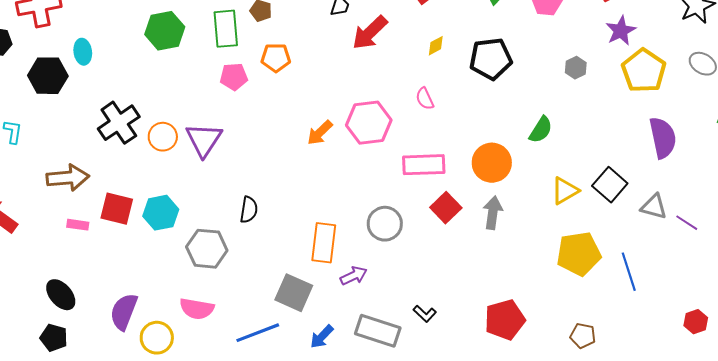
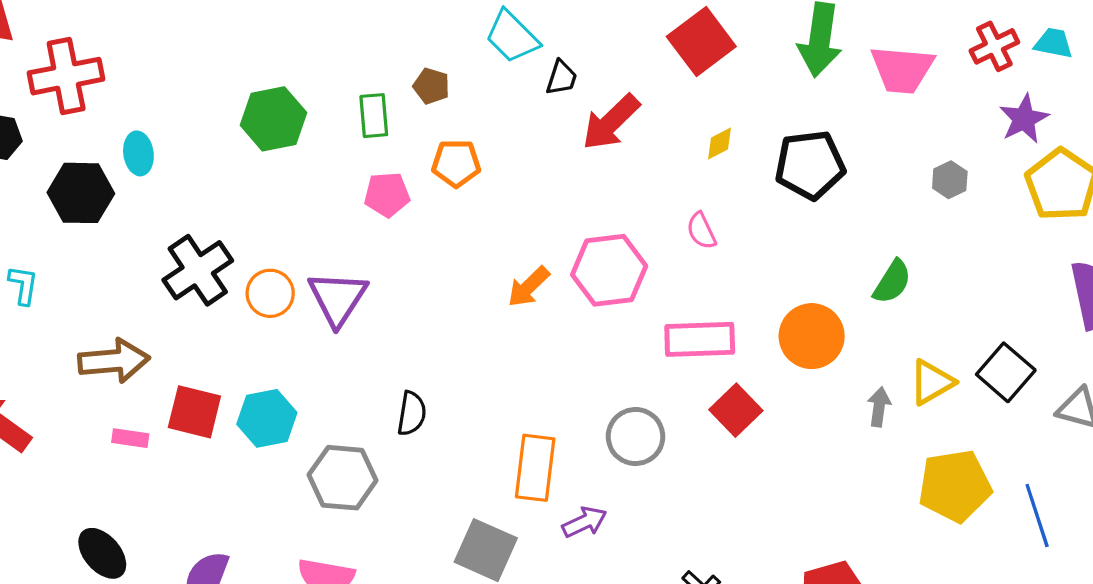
green rectangle: (226, 29) -> (374, 116), size x0.7
gray arrow: (493, 213) -> (879, 407), moved, size x0.7

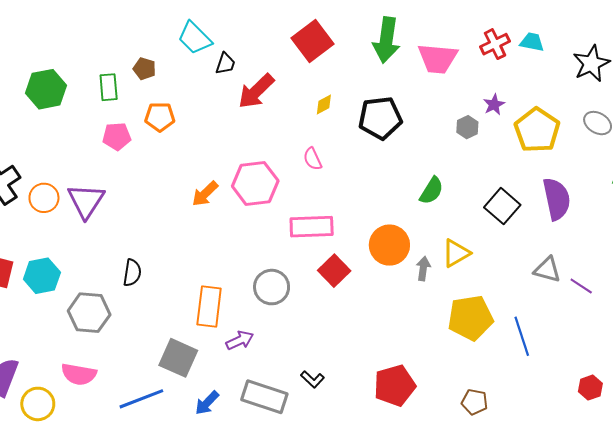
purple star: (1024, 119) -> (494, 105), moved, size x0.7
orange circle: (812, 336) -> (389, 245), moved
black square: (1006, 372) -> (502, 206), moved

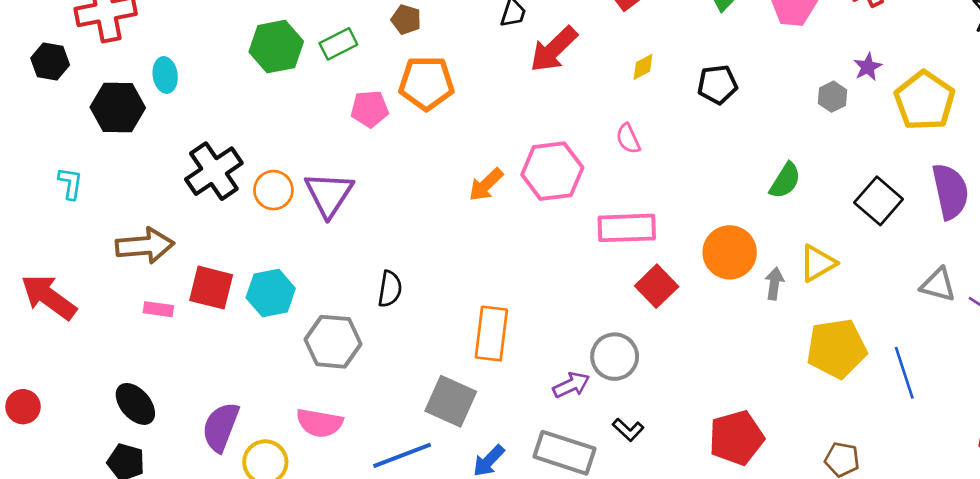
green rectangle: (109, 87) -> (338, 44), moved, turned 68
orange pentagon: (160, 117) -> (426, 83), size x1.4
black pentagon: (380, 118) -> (717, 84), size x0.7
gray circle: (272, 287) -> (615, 357), moved
purple arrow: (240, 340) -> (571, 385), moved

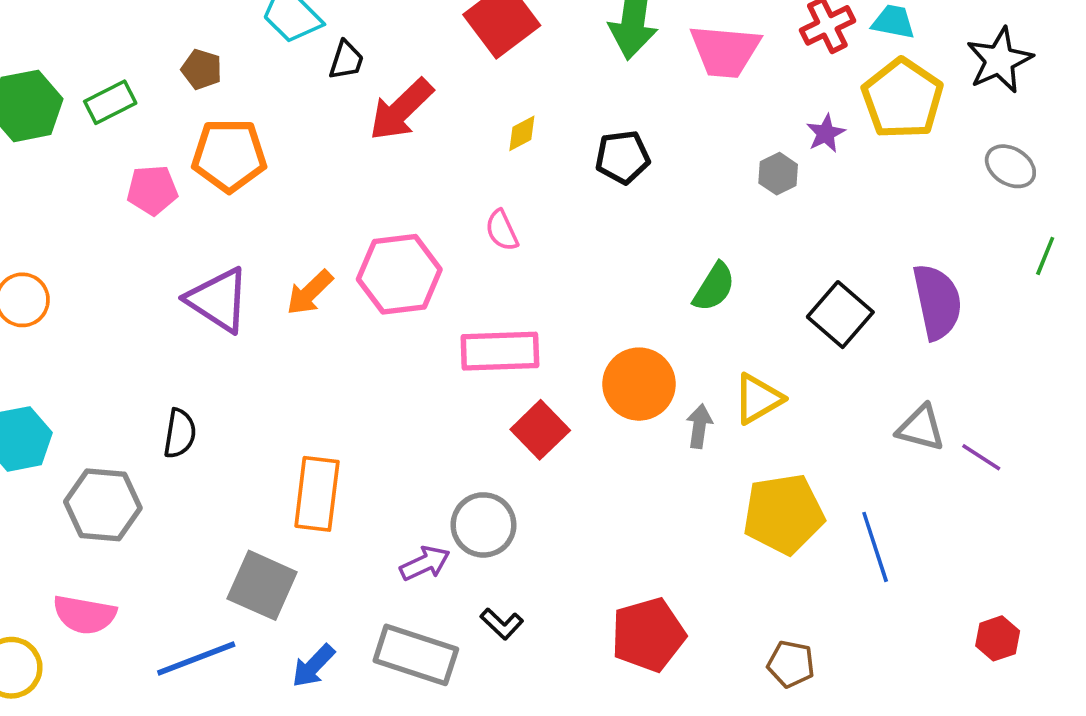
yellow pentagon: (925, 101) -> (903, 99), moved
purple triangle: (329, 194) -> (218, 300), moved, turned -30

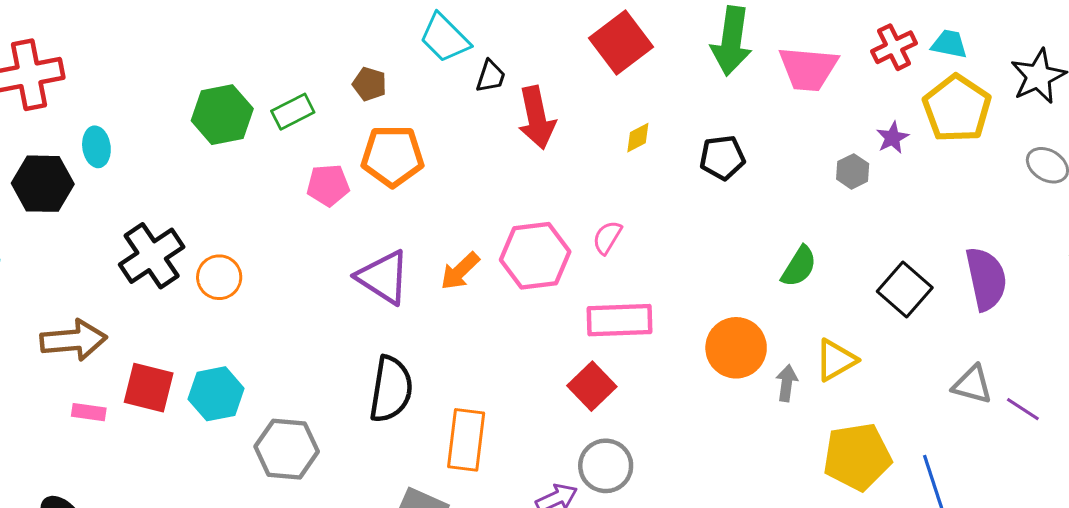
red arrow: (401, 110) -> (537, 118), turned -58
pink semicircle: (502, 230) -> (607, 237), moved, turned 56
red square: (540, 430) -> (592, 386), moved
black semicircle: (180, 433) -> (391, 389), moved, size x1.6

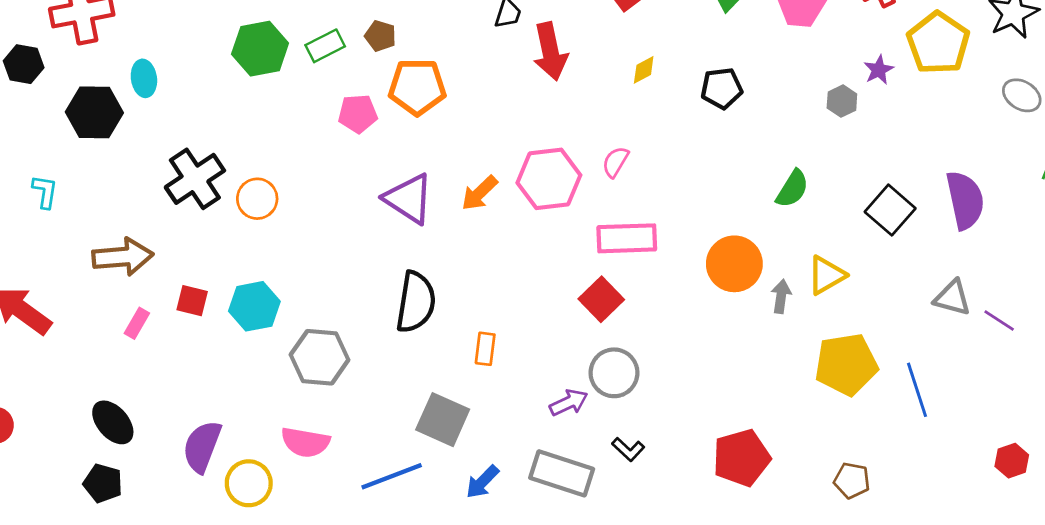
brown pentagon: (369, 84) -> (380, 36), moved
red square: (149, 388) -> (192, 301), size x0.7
pink rectangle: (89, 412) -> (137, 323), turned -68
orange rectangle: (466, 440) -> (485, 349), size x0.6

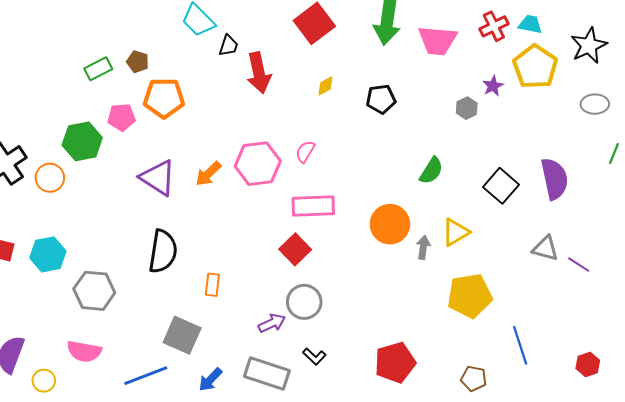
green hexagon: (260, 49) -> (82, 141), moved
gray ellipse: (1022, 95) -> (595, 104), turned -32
blue line: (917, 390) -> (520, 345), moved
yellow circle: (249, 483) -> (44, 381), size x0.7

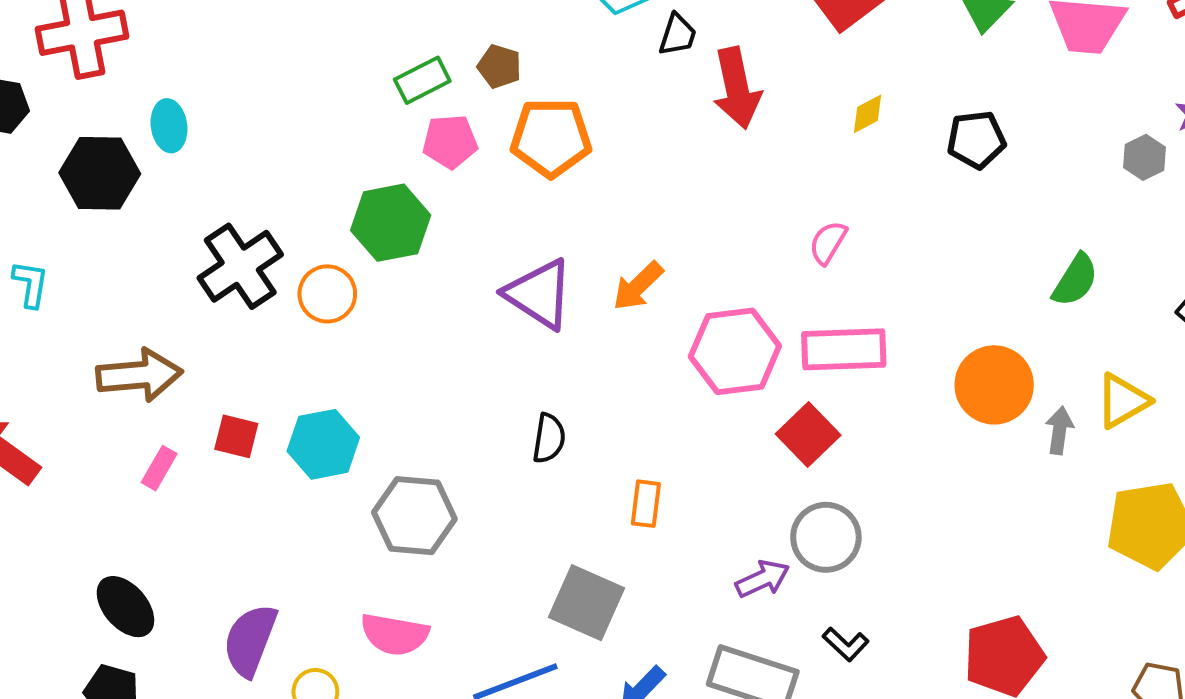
pink pentagon: (122, 117) -> (450, 142), moved
pink hexagon: (258, 164) -> (735, 351), moved
black semicircle: (163, 251) -> (549, 438), size x0.6

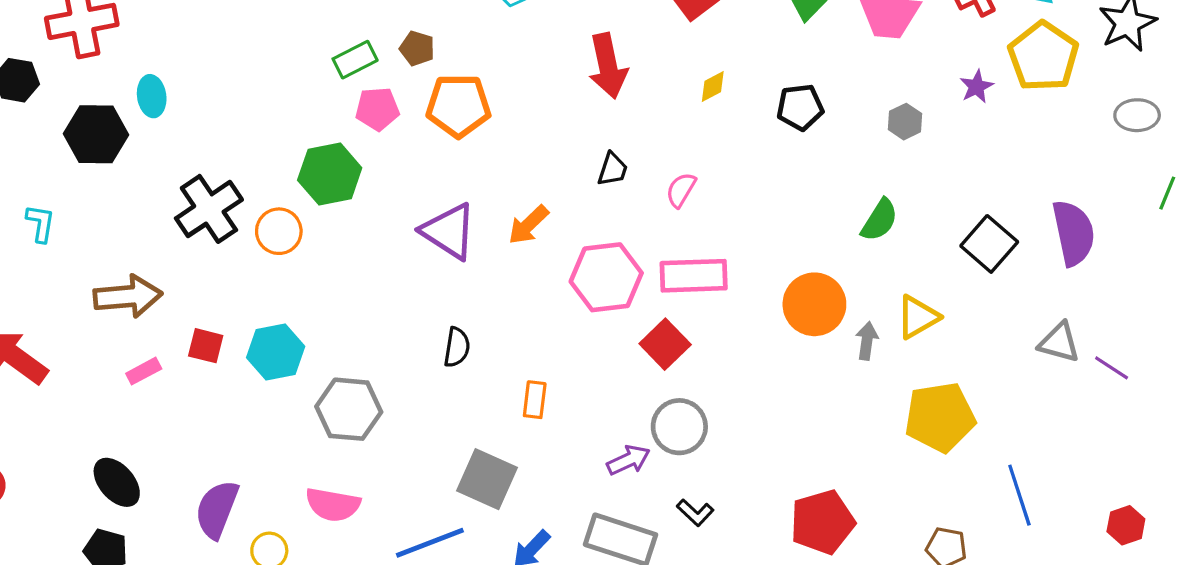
black trapezoid: (678, 35) -> (613, 169), moved
gray hexagon: (1144, 157) -> (905, 122), moved
pink rectangle: (159, 468) -> (144, 371), turned 32

